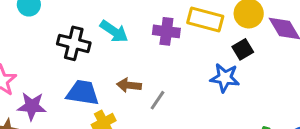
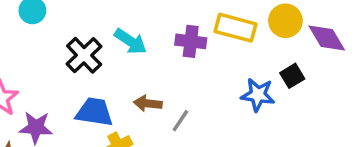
black cross: (74, 43) -> (84, 55), turned 32
black square: (243, 49) -> (292, 76), moved

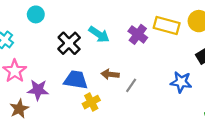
purple cross: (191, 41) -> (138, 34), turned 30
blue star: (258, 95) -> (181, 82), moved

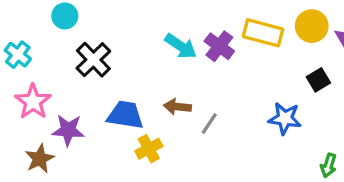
cyan arrow: (99, 34) -> (181, 46), moved
black cross: (69, 43) -> (93, 60), moved

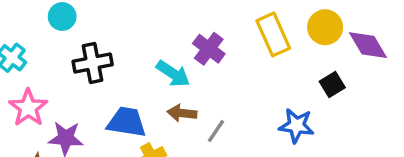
yellow rectangle: (263, 33) -> (273, 34), turned 51
cyan arrow: (181, 46) -> (173, 74), moved
purple cross: (219, 46) -> (209, 49), moved
black cross: (93, 60) -> (93, 63), turned 33

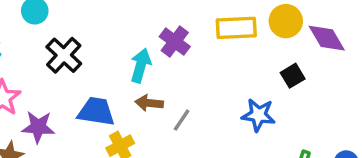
yellow rectangle: (273, 34) -> (236, 28), turned -69
black cross: (93, 63) -> (64, 55), turned -36
cyan arrow: (173, 74) -> (141, 65), turned -108

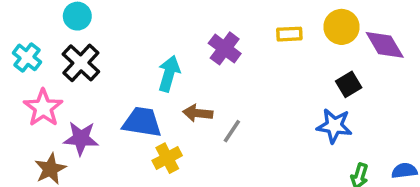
yellow rectangle: (236, 28) -> (289, 34), size x0.6
black cross: (64, 55) -> (81, 63), moved
cyan arrow: (141, 65) -> (169, 74), moved
blue star: (258, 115) -> (334, 126), moved

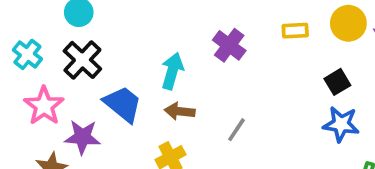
black square: (349, 84) -> (337, 82), moved
brown arrow: (198, 113) -> (180, 111), moved
blue trapezoid: (142, 122) -> (123, 104), moved, turned 30

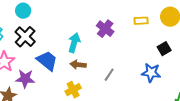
blue star: (341, 124) -> (151, 73), moved

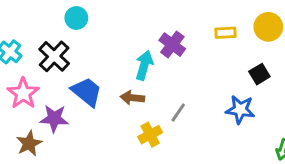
cyan circle: (23, 11) -> (76, 18), moved
cyan arrow: (74, 43) -> (144, 65), moved
yellow cross: (73, 90) -> (150, 135), moved

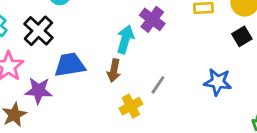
black square: (259, 74) -> (242, 36), moved
blue trapezoid: (87, 92) -> (70, 65), turned -48
brown arrow: (132, 98) -> (114, 71), turned -85

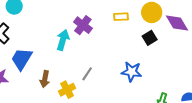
blue trapezoid: (70, 65) -> (22, 59), turned -50
brown arrow: (114, 71) -> (45, 79), moved

